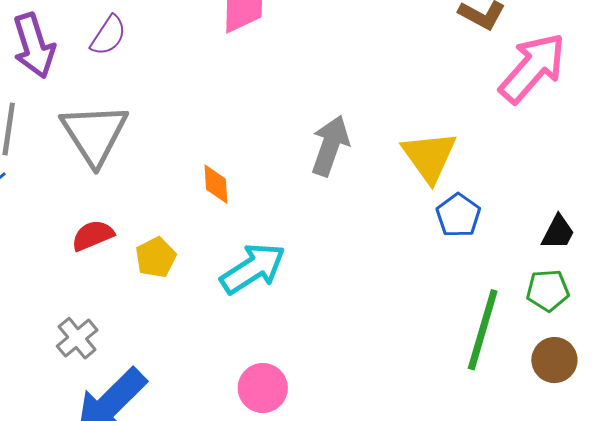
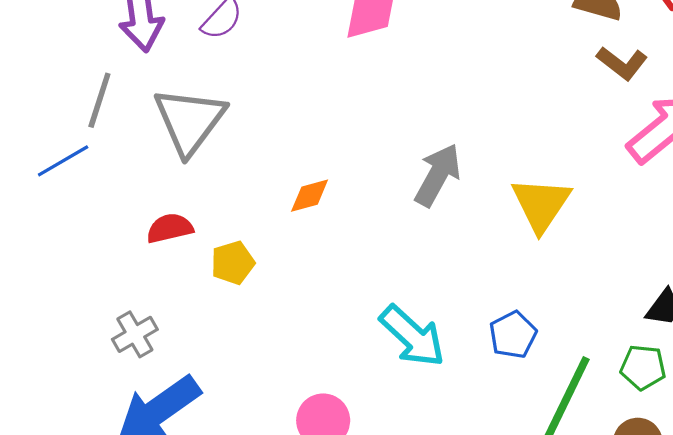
orange diamond: (216, 184) -> (310, 196), turned 69
blue pentagon: (458, 215) -> (513, 335), moved
cyan arrow: (253, 268) -> (412, 336), moved, turned 66

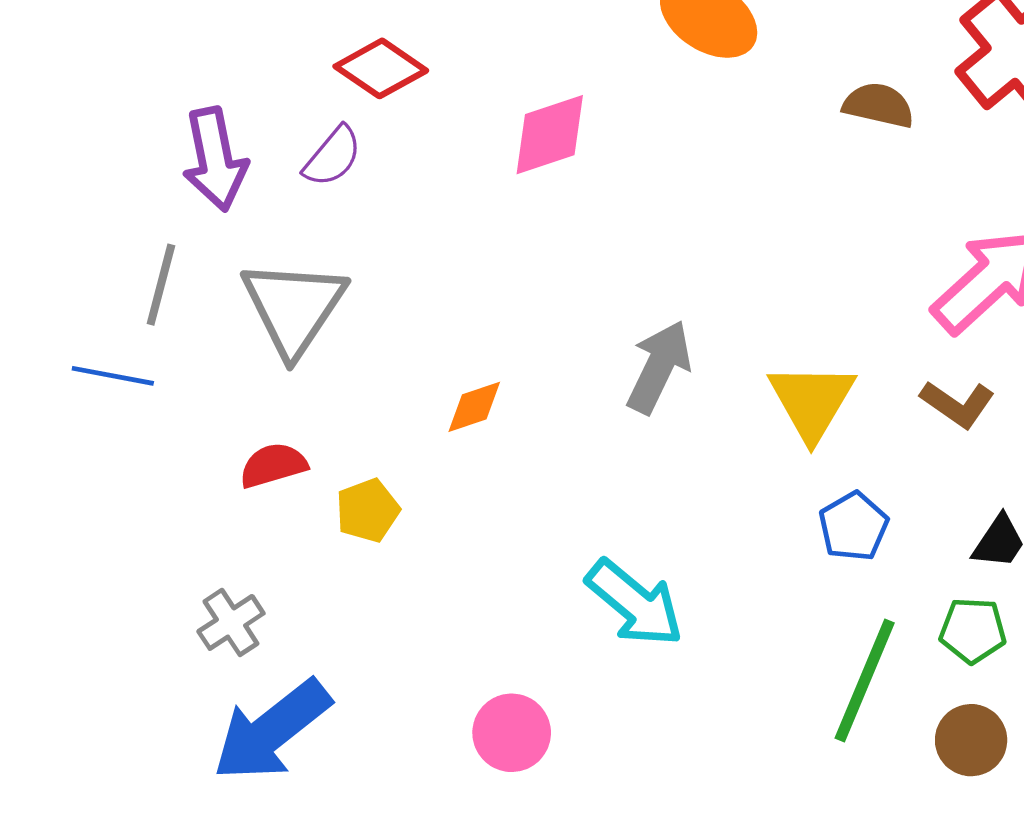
brown L-shape: (622, 63) -> (958, 404), moved
blue line: (63, 161) -> (113, 376), turned 44
blue pentagon: (513, 335) -> (853, 526), moved

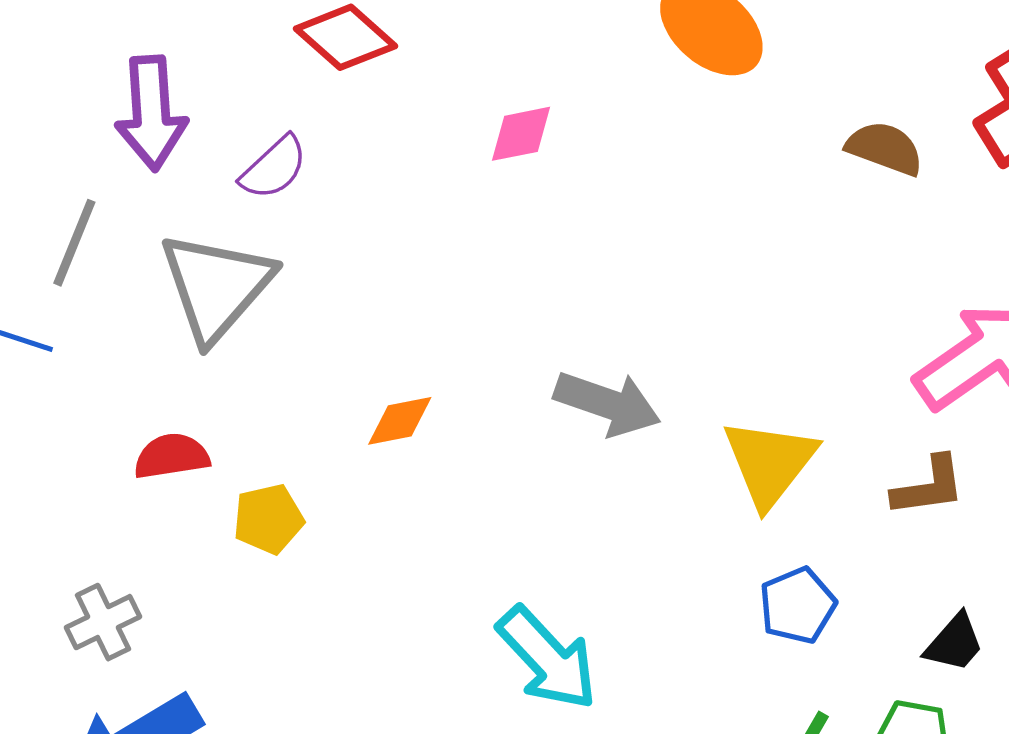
pink diamond: (550, 135) -> (521, 134), size x0.7
purple semicircle: (333, 156) -> (274, 168), moved
gray arrow: (659, 367) -> (607, 403), turned 76
brown L-shape: (958, 404) -> (929, 486), turned -50

